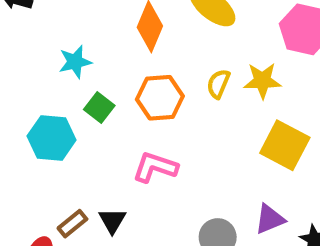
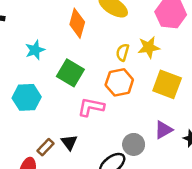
orange hexagon: (160, 98) -> (119, 82), moved
green square: (99, 108) -> (70, 73), moved, size x1.5

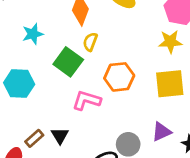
yellow star: (149, 47) -> (170, 42), moved
yellow semicircle: (123, 52) -> (90, 42), moved
yellow square: (167, 84) -> (170, 84), turned -32

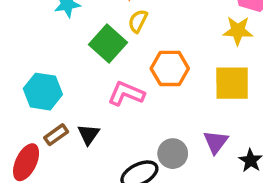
cyan hexagon: (19, 84) -> (43, 92), moved
purple triangle: (161, 132) -> (216, 142), turned -35

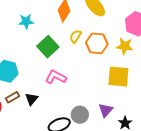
yellow semicircle: (138, 21) -> (76, 36), moved
orange hexagon: (170, 68) -> (97, 43), moved

